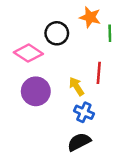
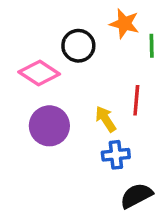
blue cross: (84, 112) -> (116, 155), turned -30
black semicircle: (79, 142) -> (136, 196), moved

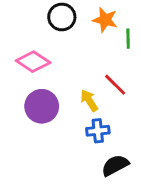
black circle: (78, 46) -> (62, 17), moved
red line: (136, 100) -> (115, 85), turned -50

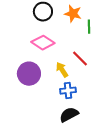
pink diamond: (33, 62) -> (43, 43), moved
black semicircle: (115, 165) -> (69, 115), moved

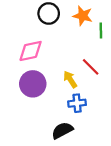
pink diamond: (43, 43) -> (31, 51), moved, turned -45
black semicircle: (69, 115) -> (62, 130), moved

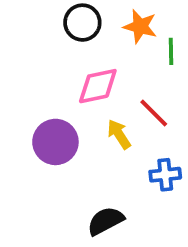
pink diamond: (31, 51) -> (98, 86), moved
blue cross: (77, 103) -> (165, 175), moved

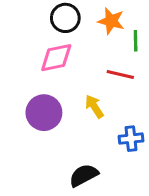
pink diamond: (98, 86) -> (56, 58), moved
red line: (154, 113) -> (120, 74), moved, turned -32

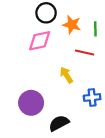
orange star: (111, 21) -> (72, 25), moved
purple circle: (44, 113) -> (31, 103), moved

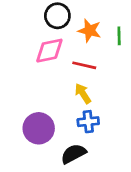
red line: (85, 52) -> (84, 65), moved
blue cross: (92, 97) -> (88, 122), moved

